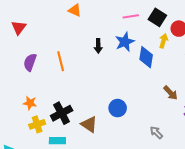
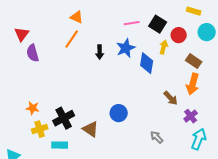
orange line: (61, 61) -> (72, 39), moved, turned 48
purple semicircle: (30, 62) -> (33, 53), moved, turned -36

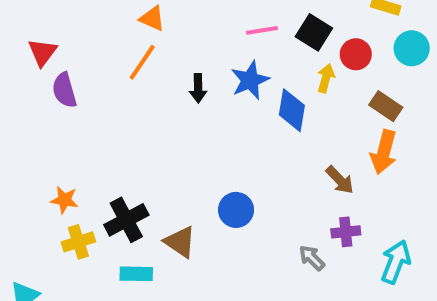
purple cross: (191, 116) -> (346, 232), moved, turned 32
cyan rectangle: (60, 145) -> (136, 274), moved

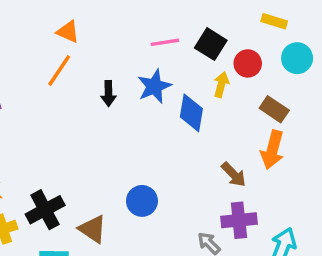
purple cross: (346, 232) -> (239, 220), size x1.4

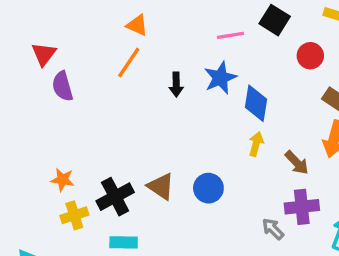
black square: (211, 44) -> (275, 20), moved
yellow arrow: (221, 85) -> (256, 144), moved
brown triangle: (93, 229) -> (161, 186), moved

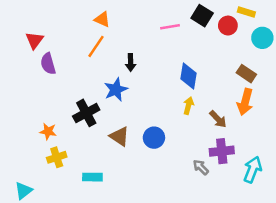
red circle: (310, 56) -> (228, 26), moved
blue star: (220, 78) -> (116, 90), moved
black cross: (115, 197) -> (86, 113), moved

